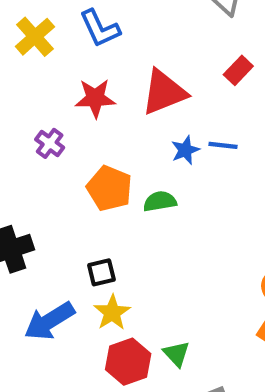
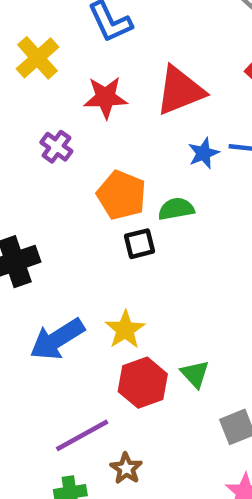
yellow cross: (35, 37) -> (38, 58), moved
black square: (101, 272) -> (139, 244), moved

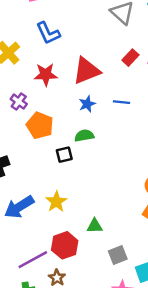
blue star: (204, 153) -> (87, 104), moved
orange pentagon: (121, 195) -> (40, 125), moved
green triangle: (195, 374) -> (95, 226), turned -49
red hexagon: (143, 383) -> (65, 245), moved

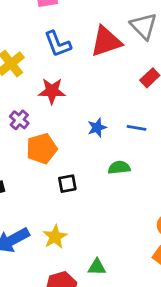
red triangle: (86, 71) -> (106, 41), moved
orange pentagon: (40, 125) -> (42, 149), turned 30
green semicircle: (84, 136) -> (119, 168), moved

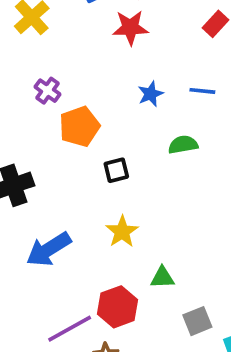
red star: (52, 91) -> (130, 28), moved
yellow star: (55, 237) -> (122, 232), moved

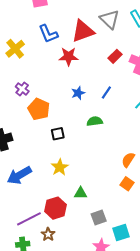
blue line: (202, 91) -> (106, 93), turned -64
orange pentagon: (79, 127) -> (39, 109), turned -30

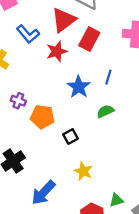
red rectangle: (115, 56) -> (89, 39), moved, size x1.5
blue star: (78, 93) -> (79, 87), size x1.5
green triangle: (81, 193) -> (116, 200), moved

